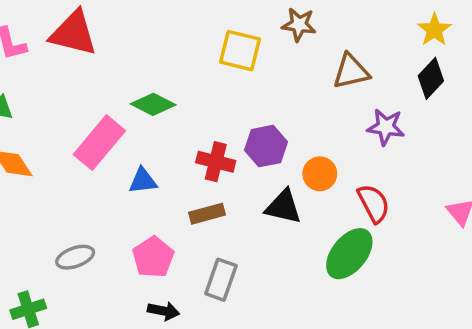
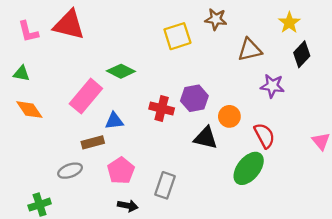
yellow star: (434, 30) -> (289, 23), moved
yellow square: (240, 51) -> (177, 36), turned -32
brown rectangle: (207, 214) -> (93, 142), moved

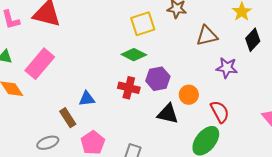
green diamond: (121, 71) -> (134, 55), moved
pink rectangle: (86, 96) -> (40, 64), moved
brown rectangle: (93, 142) -> (68, 118), turned 72

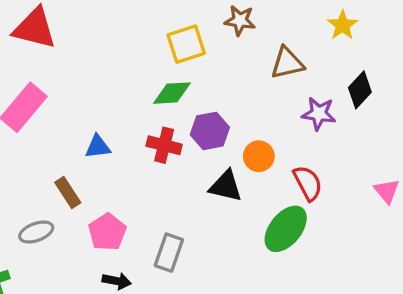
black diamond: (253, 40) -> (360, 90), moved
green diamond: (134, 55) -> (172, 93), turned -30
blue triangle: (87, 99) -> (98, 147), moved

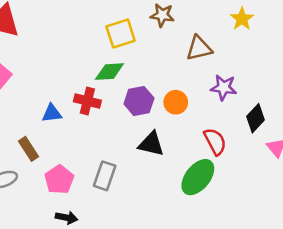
black diamond: (360, 90) -> (255, 118), moved
red cross: (164, 145) -> (87, 101), moved
orange circle: (259, 156) -> (176, 102), moved
gray rectangle: (169, 253) -> (105, 176), moved

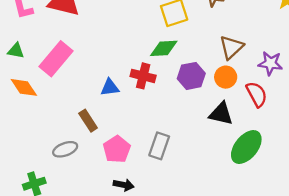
brown triangle: (199, 48) -> (231, 47), moved, turned -30
red semicircle: (215, 141) -> (257, 94), moved
black triangle: (151, 144) -> (221, 114), moved

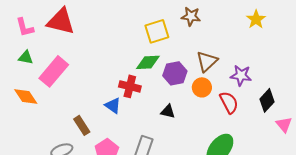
green triangle: (16, 51) -> (26, 57), moved
purple hexagon: (191, 76) -> (175, 73), moved
blue triangle: (110, 87) -> (113, 105), moved, turned 42
black triangle: (221, 114) -> (168, 111), moved, size x0.7

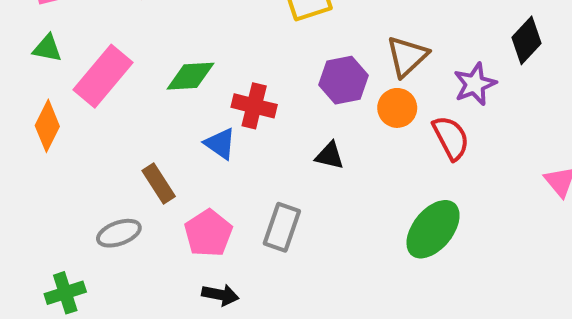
green diamond: (148, 62) -> (190, 76), moved
purple star: (241, 75) -> (475, 84), turned -30
orange diamond: (26, 96) -> (47, 126), turned 60
black diamond: (267, 100) -> (526, 40), moved

